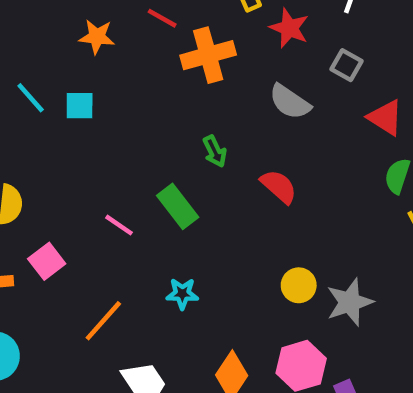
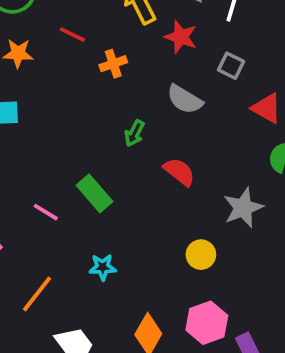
orange cross: (208, 55) -> (113, 64), size x0.6
green arrow: (215, 151) -> (134, 133), moved, turned 56
gray star: (350, 302) -> (243, 208), moved

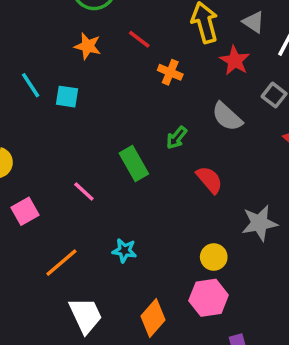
orange cross: (113, 64) -> (170, 72), turned 30
green rectangle: (95, 193) -> (134, 164), moved
pink hexagon: (207, 323) -> (209, 298), moved

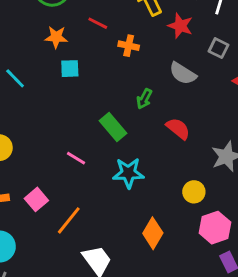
cyan square: (67, 97) -> (70, 69), moved
pink square: (25, 211) -> (36, 199), moved
cyan star: (124, 251) -> (128, 173), moved, size x1.5
pink hexagon: (209, 298) -> (215, 228), moved
orange diamond: (153, 318) -> (153, 233), moved

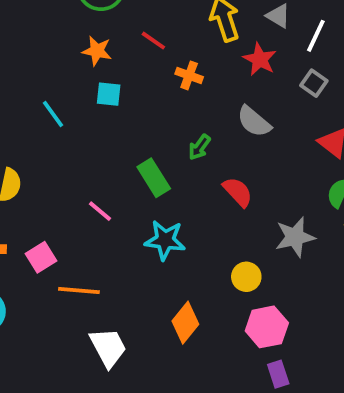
gray square: (218, 48) -> (314, 83), moved
cyan line: (15, 78) -> (53, 114), moved
orange line: (69, 220) -> (79, 290), turned 48

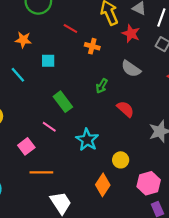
orange star: (97, 51) -> (23, 40), moved
green rectangle: (154, 178) -> (63, 102), moved
cyan star: (165, 240) -> (87, 140), turned 30
pink square: (41, 257) -> (26, 146), moved
yellow circle: (246, 277) -> (121, 160), moved

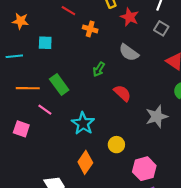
cyan line: (18, 75) -> (14, 56), turned -56
pink square: (26, 146) -> (21, 129), turned -35
orange line: (41, 172) -> (28, 88), moved
orange diamond: (103, 185) -> (85, 162), moved

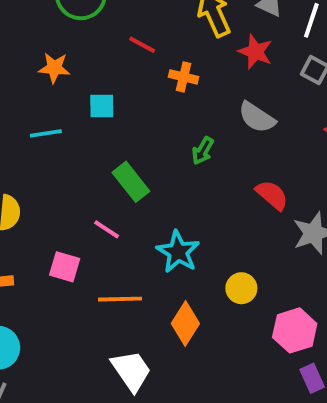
orange line: (28, 88) -> (120, 299), moved
red semicircle: (122, 93) -> (272, 195), moved

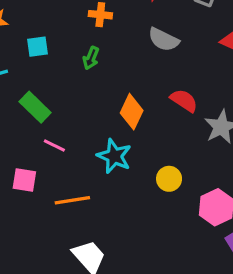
green arrow: (203, 151) -> (91, 58), moved
green rectangle: (131, 182) -> (35, 107), moved
orange diamond: (185, 324) -> (132, 112), moved

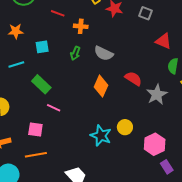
gray semicircle: (164, 40) -> (104, 53), moved
cyan star: (114, 156) -> (101, 136), moved
orange line: (72, 200) -> (36, 155), moved

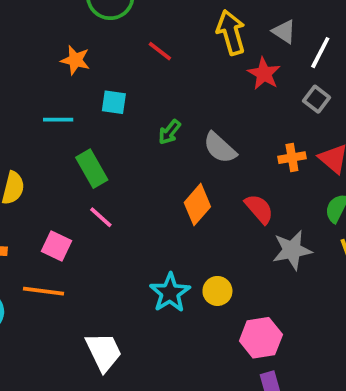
orange cross: (81, 26) -> (292, 158), moved, turned -32

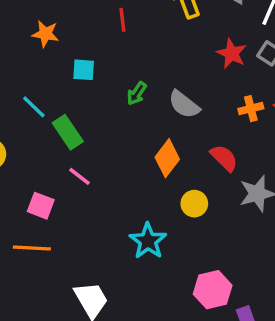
red line: (160, 51) -> (122, 20), turned 50
red star: (264, 74) -> (232, 53), moved
cyan line: (58, 120) -> (34, 107), moved, turned 48
yellow circle: (217, 291) -> (194, 204), moved
pink hexagon: (261, 338) -> (213, 290), moved

